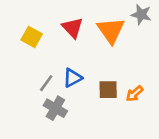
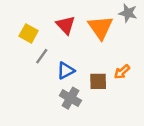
gray line: (46, 83) -> (42, 56), moved
orange arrow: (135, 94) -> (122, 72), moved
gray cross: (55, 108) -> (70, 98), moved

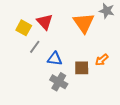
red triangle: (66, 25) -> (45, 22), moved
blue triangle: (66, 71) -> (55, 59), turned 35

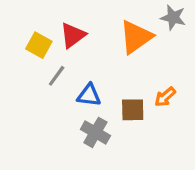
red triangle: (45, 22) -> (73, 35), turned 36
orange triangle: (84, 23) -> (136, 37), turned 30

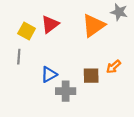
gray line: (57, 76) -> (19, 57), moved, turned -32
blue triangle: (89, 95) -> (49, 74), moved, turned -36
gray cross: (95, 132) -> (66, 91), turned -30

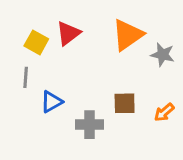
gray star: (119, 12) -> (163, 55), moved
orange arrow: (113, 67) -> (164, 112), moved
blue triangle: (49, 74) -> (52, 102), moved

